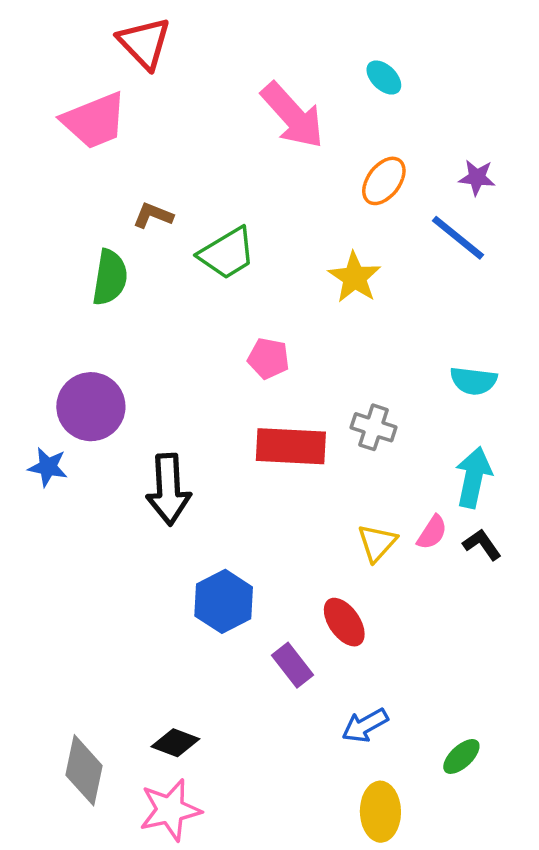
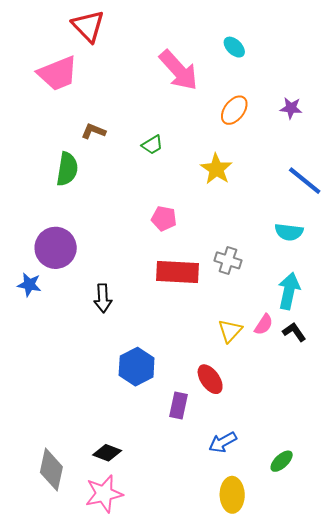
blue line: (458, 238) -> (305, 181), moved
green trapezoid: (227, 253) -> (152, 145), moved, size x0.6
black arrow: (168, 489) -> (103, 298), size x0.7
purple rectangle: (293, 665) -> (179, 405), turned 50

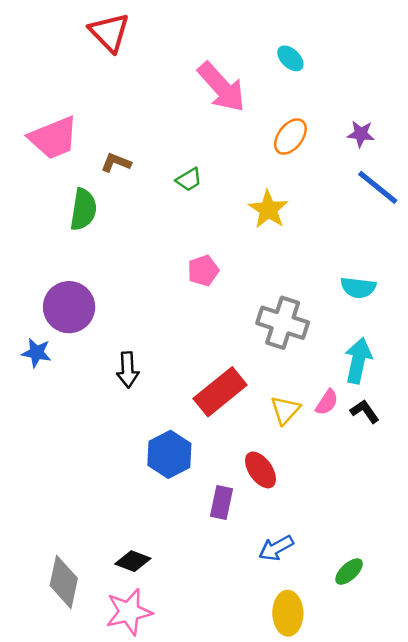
pink trapezoid: (58, 73) -> (53, 138), moved
blue line: (305, 181) -> (378, 187), moved
pink pentagon: (164, 218) -> (203, 271), turned -30
gray cross: (228, 260) -> (283, 323), size x1.5
red rectangle: (178, 272) -> (220, 392), moved, turned -42

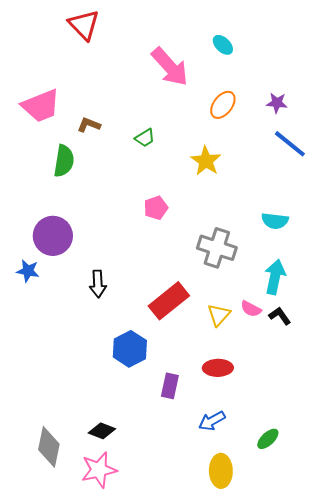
pink semicircle: (327, 402) -> (251, 309), turned 85
red ellipse: (260, 470) -> (218, 368), moved, turned -56

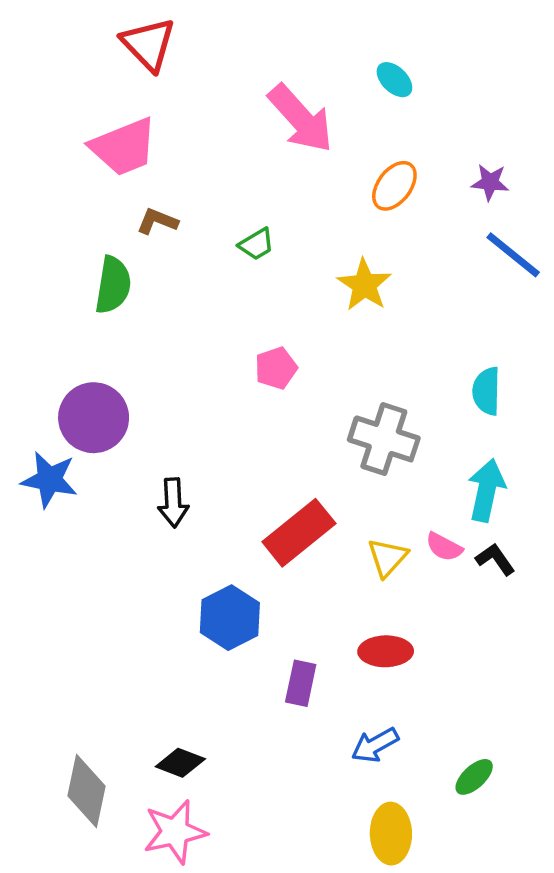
pink trapezoid: (41, 106) -> (124, 147), moved
cyan semicircle: (275, 221) -> (486, 391), turned 84
blue star: (28, 271) -> (49, 480), size x1.4

